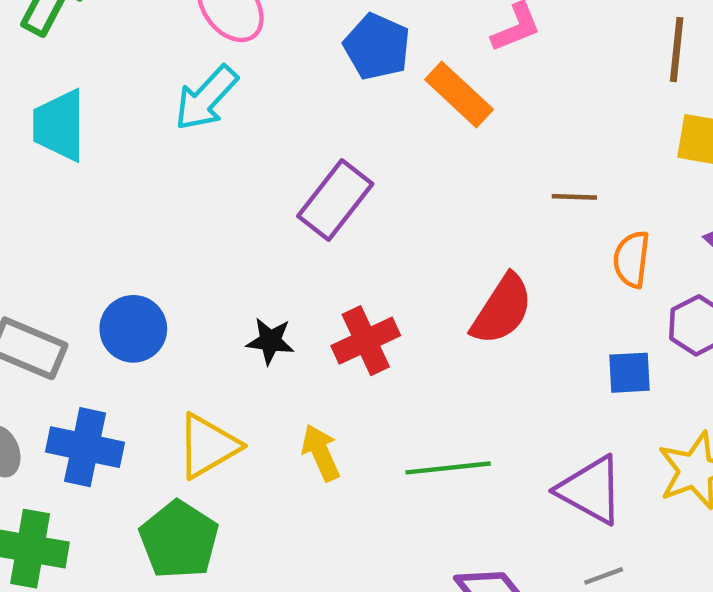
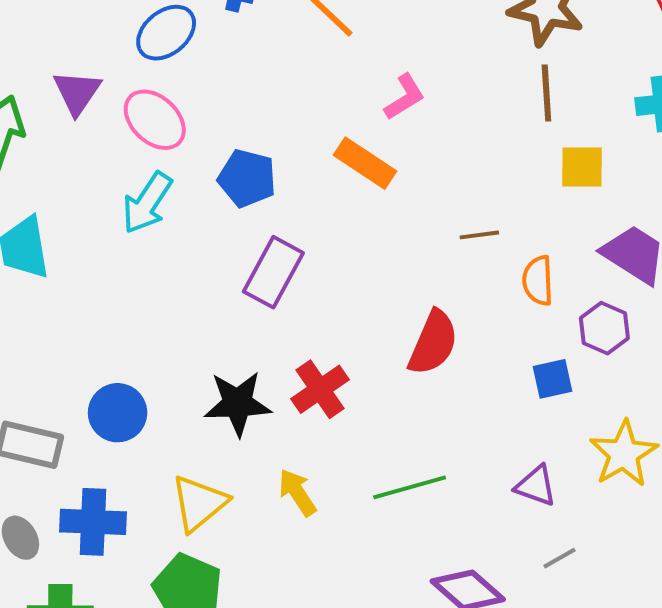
blue pentagon: (377, 47) -> (247, 178), moved
black star: (270, 341) -> (238, 403), size x1.6
purple triangle: (591, 490) -> (536, 486), size x0.7

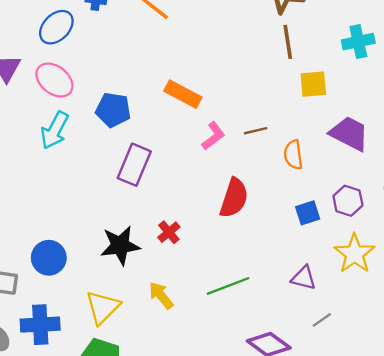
pink L-shape: (405, 97) -> (213, 136), moved
purple hexagon: (604, 328) -> (348, 201), moved
red cross: (320, 389) -> (169, 232), size x0.7

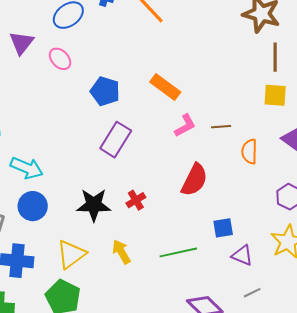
brown line: (288, 42) -> (275, 57), moved
pink ellipse: (54, 80) -> (60, 59), size x0.7
cyan arrow: (55, 130) -> (27, 168), moved, turned -104
blue square: (308, 213) -> (223, 228), moved

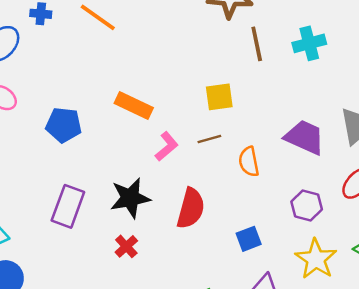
yellow square: (275, 95) -> (219, 97), moved
purple rectangle: (116, 140) -> (68, 206), moved
black star: (94, 205) -> (130, 198), moved
blue square: (223, 228) -> (249, 239), moved

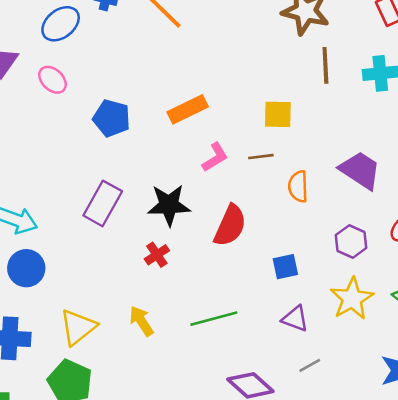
orange rectangle: (134, 106) -> (188, 109), turned -60

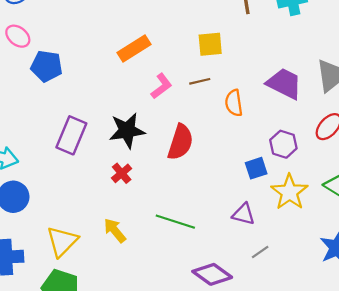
blue pentagon: (112, 118) -> (46, 66), moved
blue square: (285, 267) -> (256, 168), moved
green line: (214, 319) -> (175, 222), turned 39

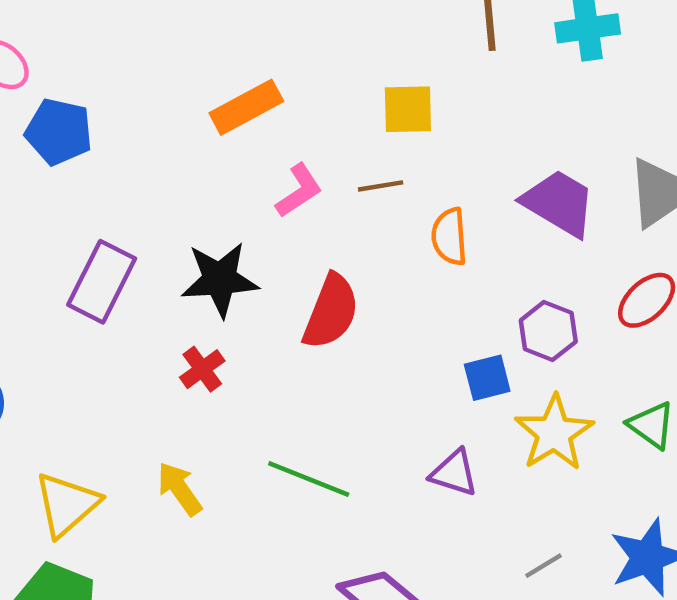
gray line: (260, 252) -> (544, 566), moved

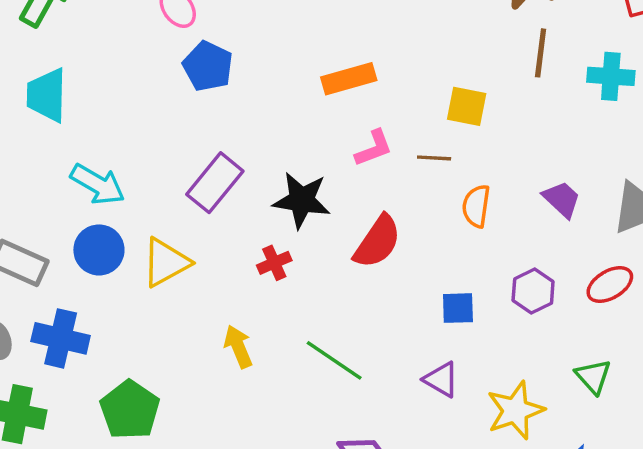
purple trapezoid: (559, 203) -> (562, 199), size x0.7
blue square: (487, 378) -> (458, 308), moved
yellow star: (554, 433) -> (515, 410), moved
yellow triangle: (67, 504) -> (166, 263), moved

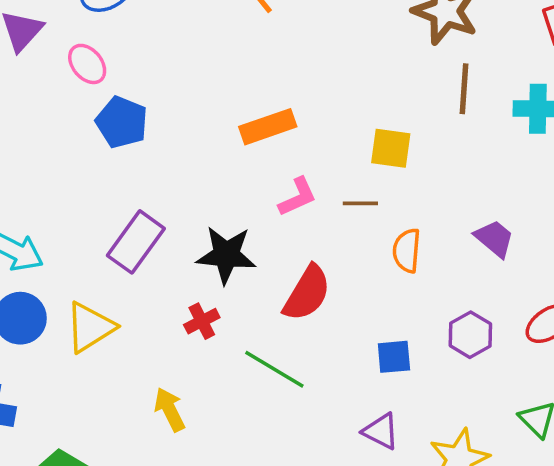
green line: (334, 360) -> (274, 369), moved

